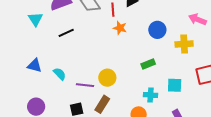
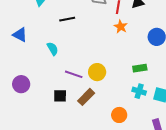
blue triangle: (35, 66) -> (20, 35), moved
cyan semicircle: (60, 74) -> (53, 49), moved
cyan cross: (150, 95) -> (139, 91), moved

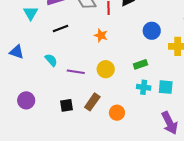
orange star: (121, 27) -> (101, 35), moved
yellow circle: (97, 72) -> (106, 69), moved
purple line: (74, 74) -> (76, 72), moved
orange circle: (119, 115) -> (117, 113), moved

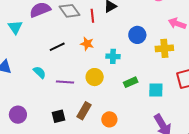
black line: (60, 29) -> (57, 47), moved
green rectangle: (140, 64) -> (131, 82), moved
cyan cross: (144, 87) -> (113, 56), moved

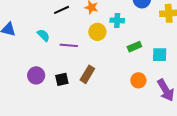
yellow circle: (95, 77) -> (97, 32), moved
purple circle: (18, 115) -> (36, 75), moved
orange circle: (109, 119) -> (138, 80), moved

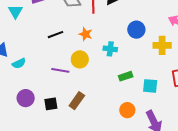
yellow circle: (97, 32) -> (80, 59), moved
cyan semicircle: (43, 35) -> (19, 63), moved, turned 104

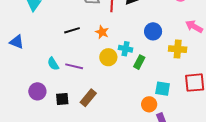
yellow circle: (80, 59) -> (108, 57), moved
cyan semicircle: (19, 63) -> (53, 64), moved, turned 80
green rectangle: (126, 76) -> (139, 62), moved, turned -48
orange circle: (127, 110) -> (149, 104), moved

